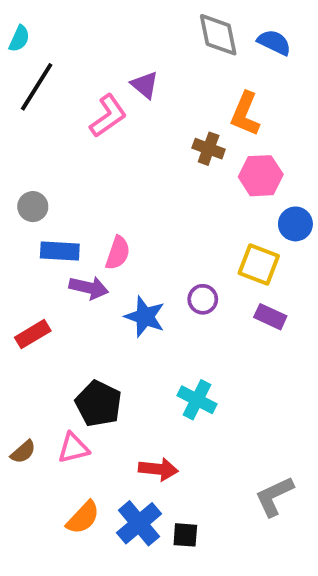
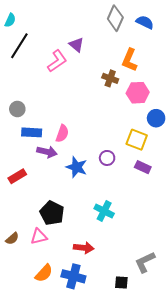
gray diamond: (218, 35) -> (115, 18), turned 35
blue cross: (139, 523) -> (73, 276), turned -35
black square: (185, 535) -> (121, 282), moved

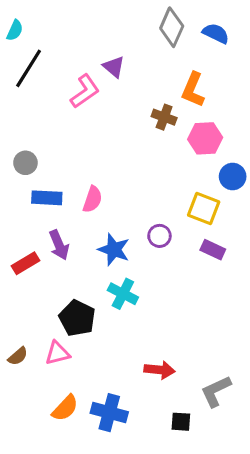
purple arrow: (47, 152) -> (59, 245), moved, turned 54
cyan cross: (104, 211) -> (123, 294), moved
red arrow: (84, 248) -> (159, 370), moved

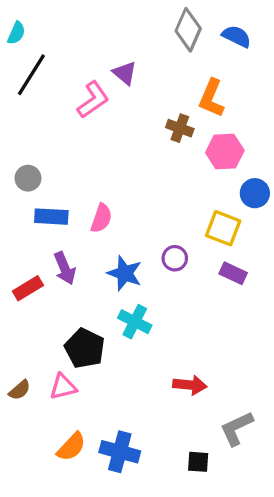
red arrow: (159, 370) -> (190, 385), moved

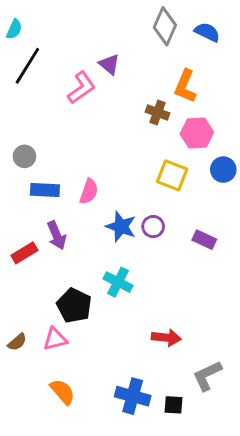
yellow square: (223, 228) -> (172, 175), moved
blue star: (125, 273) -> (121, 227), moved
orange semicircle: (71, 447) -> (62, 392), turned -84
blue cross: (120, 452) -> (133, 396), moved

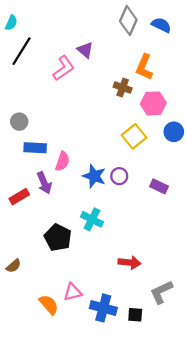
yellow square: (172, 175) -> (134, 136), turned 30
pink semicircle: (89, 191) -> (62, 161), moved
pink triangle: (55, 339) -> (73, 292), moved

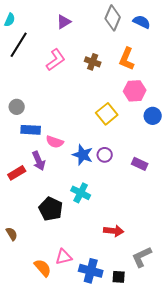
purple triangle: (85, 50) -> (64, 22), moved, turned 49
brown cross: (123, 87) -> (93, 62), moved
yellow square: (134, 136) -> (107, 114), moved
pink semicircle: (62, 161) -> (55, 142), turned 90
brown semicircle: (14, 266) -> (12, 234), turned -80

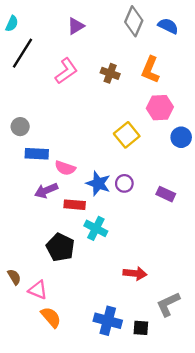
purple arrow: (39, 161) -> (46, 191), turned 90
red rectangle: (17, 173) -> (75, 205), moved, turned 36
pink triangle: (64, 257) -> (38, 290), moved, turned 36

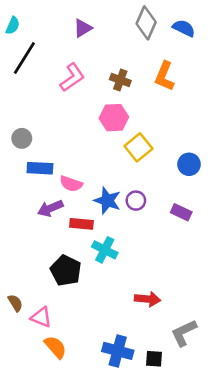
pink hexagon: (160, 108) -> (114, 118), moved
blue circle: (181, 137) -> (189, 164), moved

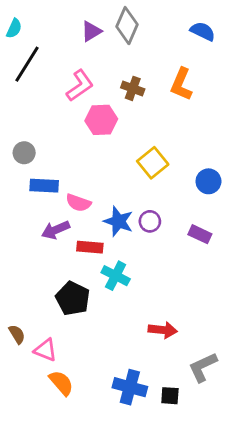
gray diamond: (146, 23) -> (127, 26), moved
pink hexagon: (114, 118) -> (101, 120), moved

